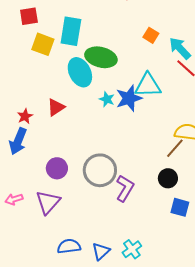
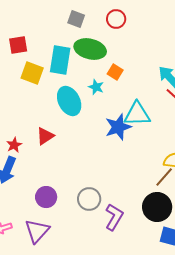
orange square: (151, 35) -> (115, 72), moved
green ellipse: (101, 57) -> (90, 49), moved
cyan star: (107, 99) -> (96, 87), moved
gray circle: (100, 170) -> (89, 199), size x0.7
black circle: (168, 178) -> (157, 207), size x1.5

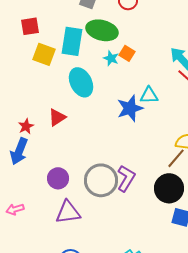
cyan star: (96, 87) -> (111, 58), moved
cyan triangle: (137, 114) -> (149, 95), size x0.7
gray circle: (89, 199) -> (101, 180), size x1.4
purple L-shape: (114, 217) -> (126, 178), moved
purple triangle: (37, 231) -> (68, 212), moved, turned 40

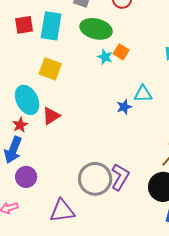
cyan rectangle: (72, 41) -> (51, 26), moved
yellow square: (44, 54) -> (50, 69), moved
cyan ellipse: (81, 82) -> (27, 100), moved
blue star: (130, 108) -> (124, 107), size x0.6
purple circle: (58, 178) -> (26, 177), moved

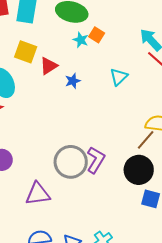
cyan triangle: (143, 94) -> (119, 77), turned -42
blue star: (124, 107) -> (73, 81), moved
red triangle: (51, 116) -> (49, 66), moved

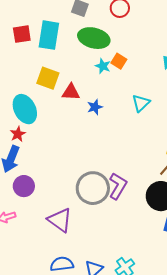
red triangle: (49, 66) -> (71, 92), turned 36
purple triangle: (38, 194) -> (60, 220), turned 44

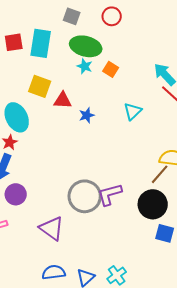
cyan star: (103, 66) -> (85, 66), moved
purple L-shape: (118, 186) -> (110, 194), turned -136

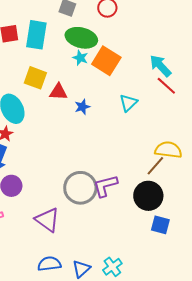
orange square: (111, 69) -> (106, 61), size x1.8

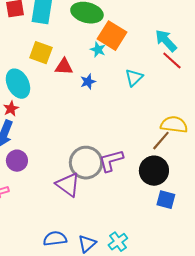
cyan star: (80, 58) -> (98, 50), moved
purple triangle: (47, 220) -> (68, 185), moved

